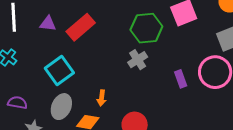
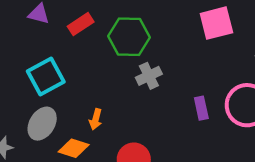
red rectangle: (81, 27) -> (81, 24), size x0.7
green hexagon: (146, 28) -> (129, 37), moved

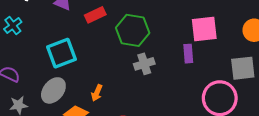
purple rectangle: (201, 108) -> (188, 54), moved

